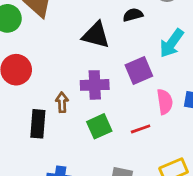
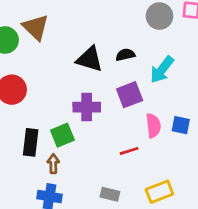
black semicircle: (133, 15) -> (125, 55), moved
brown arrow: (62, 102) -> (53, 164), moved
green square: (99, 126) -> (62, 135), moved

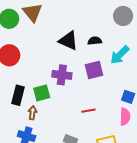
pink semicircle: (153, 126) -> (125, 117), moved

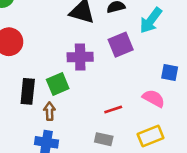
red line: (88, 111) -> (113, 109), moved
pink semicircle: (125, 117) -> (154, 98), moved, turned -54

